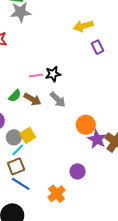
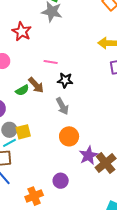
pink line: (36, 75) -> (51, 62), moved
brown arrow: (32, 99) -> (36, 85), moved
orange circle: (86, 125) -> (69, 136), moved

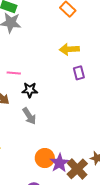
orange circle: (69, 136) -> (45, 158), moved

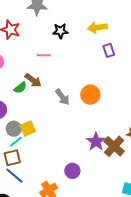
black star: (30, 90) -> (60, 31), moved
orange circle: (45, 158) -> (90, 95), moved

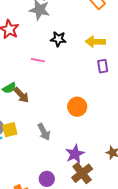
brown arrow: (33, 80) -> (21, 95), moved
gray arrow: (62, 97) -> (44, 132), moved
brown cross: (114, 146) -> (82, 173), moved

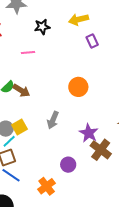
gray arrow: (44, 132) -> (53, 120), turned 66

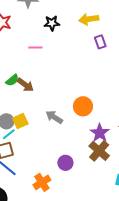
orange circle: (78, 87) -> (83, 106), moved
gray arrow: (53, 120) -> (54, 117), turned 96
purple star: (89, 133) -> (100, 133), moved

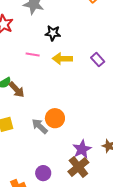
yellow arrow: (89, 19) -> (62, 59), moved
purple rectangle: (100, 42) -> (98, 60), turned -32
orange circle: (83, 106) -> (55, 118), moved

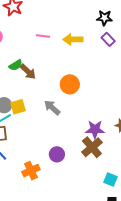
black star: (53, 33) -> (104, 18), moved
orange circle: (55, 118) -> (70, 84), moved
purple star: (82, 149) -> (95, 129), turned 30

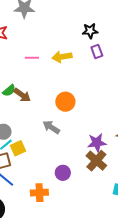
purple rectangle: (108, 39) -> (97, 52), turned 32
yellow square: (18, 107) -> (18, 148), moved
orange cross: (31, 171) -> (39, 193), turned 30

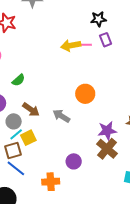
pink line: (32, 58) -> (85, 45), moved
brown arrow: (22, 95) -> (31, 110), moved
orange circle: (65, 102) -> (85, 94), moved

